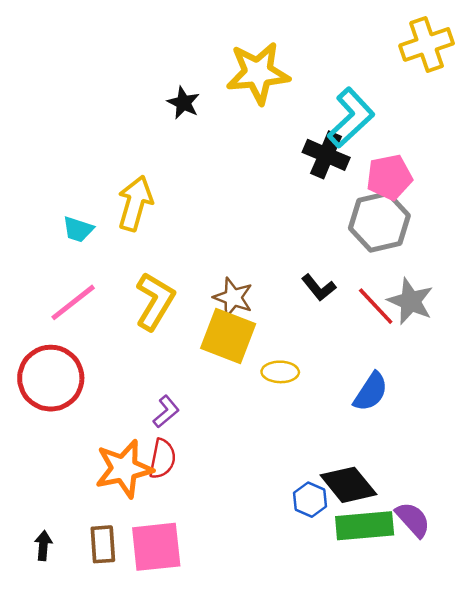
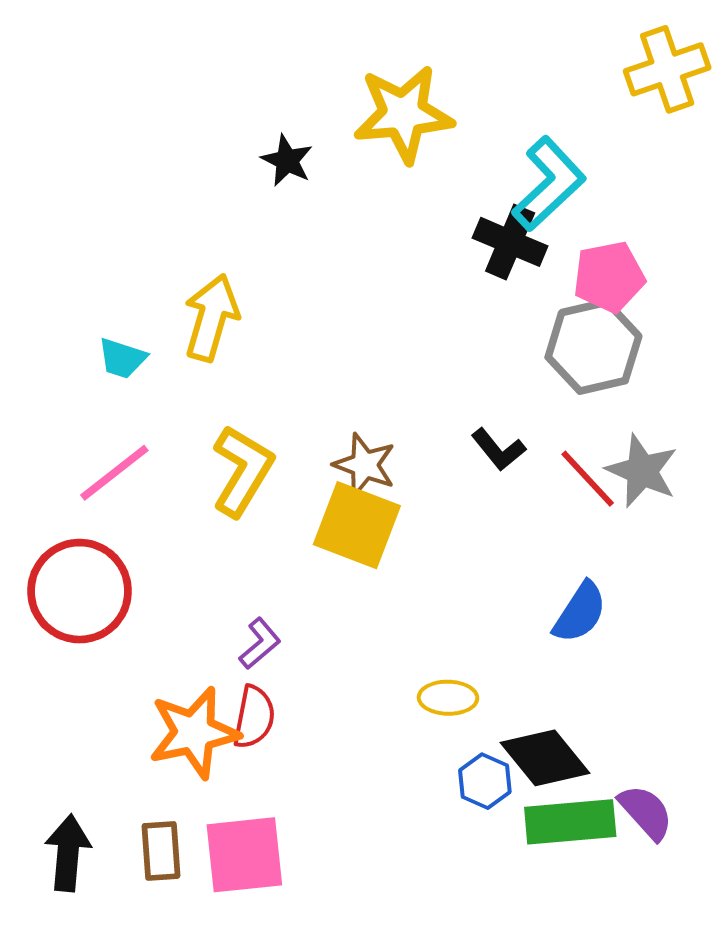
yellow ellipse: (280, 372) -> (448, 698), moved
black arrow: (43, 546) -> (68, 853), size x1.6

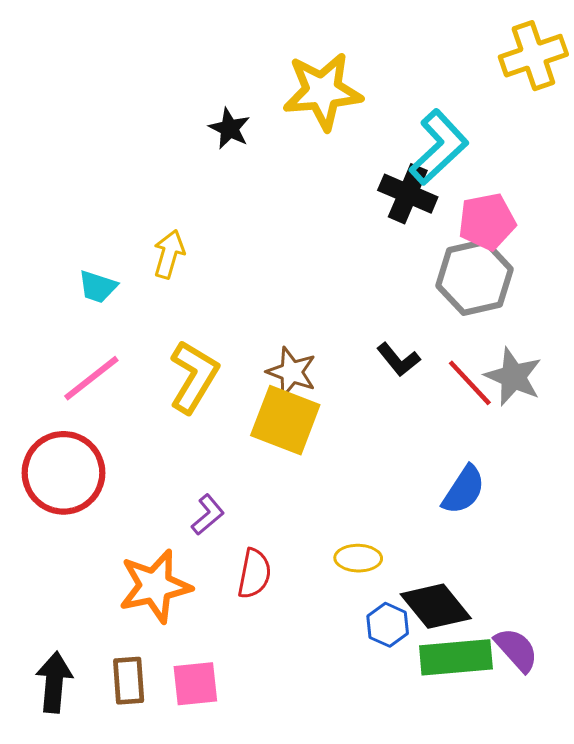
yellow arrow: (211, 318) -> (169, 254), size x0.7
red semicircle: (254, 717) -> (254, 574), moved
pink square: (244, 855) -> (195, 684), size x0.7

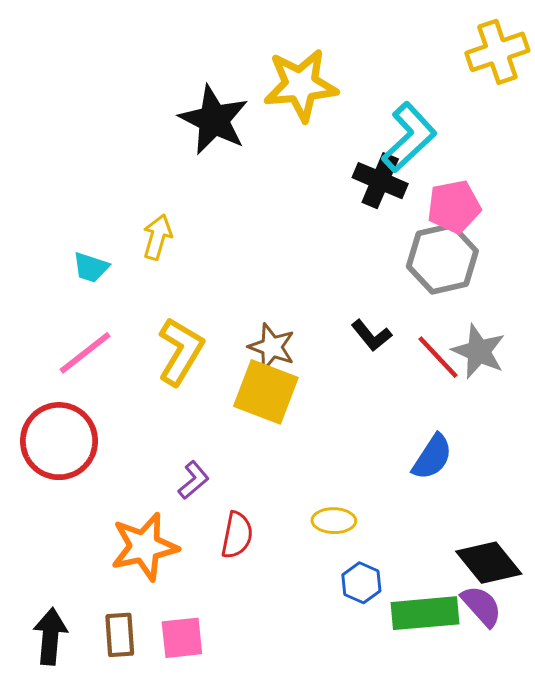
black star: (229, 128) -> (214, 120), size x1.8
black diamond: (436, 606) -> (489, 563), moved

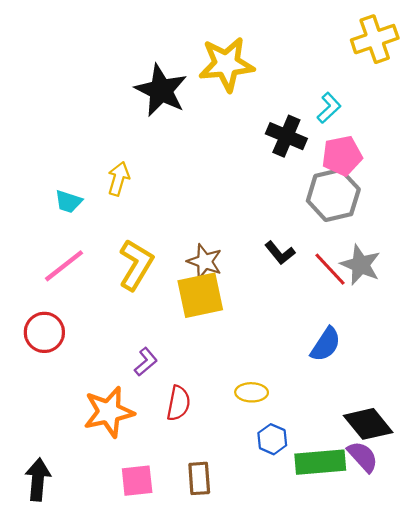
cyan L-shape: (409, 137) -> (329, 108), moved, size x0.6
yellow square: (266, 392) -> (200, 295), turned -33
red circle: (59, 441) -> (44, 332), size x0.7
brown rectangle: (120, 635) -> (199, 478), moved

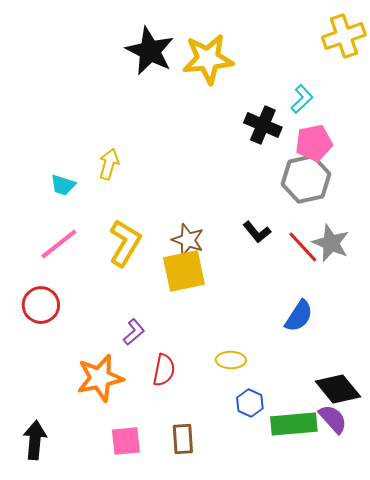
black star: (161, 90) -> (150, 51), moved

